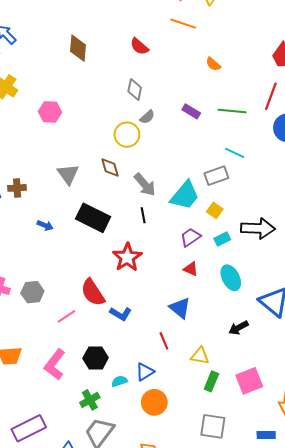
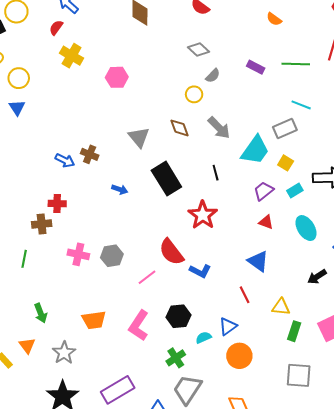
gray diamond: (135, 90) -> (199, 49), turned -55
yellow circle: (127, 135) -> (194, 94), size x0.7
gray arrow: (145, 185) -> (219, 128), moved
brown cross: (17, 188) -> (90, 154), turned 30
black rectangle: (93, 218) -> (166, 179), turned 36

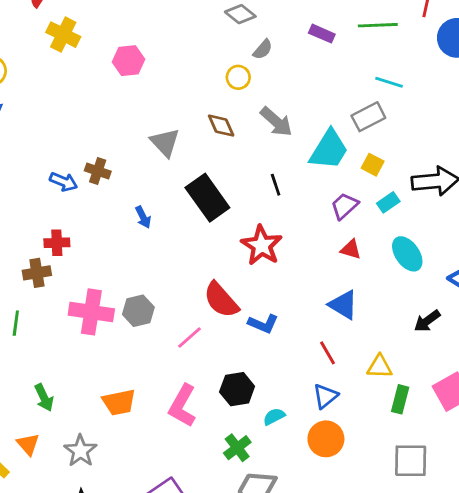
blue arrow: (120, 189) -> (143, 217), turned 49
pink cross: (78, 254) -> (91, 312), size x1.4
blue triangle: (228, 326) -> (325, 396), moved

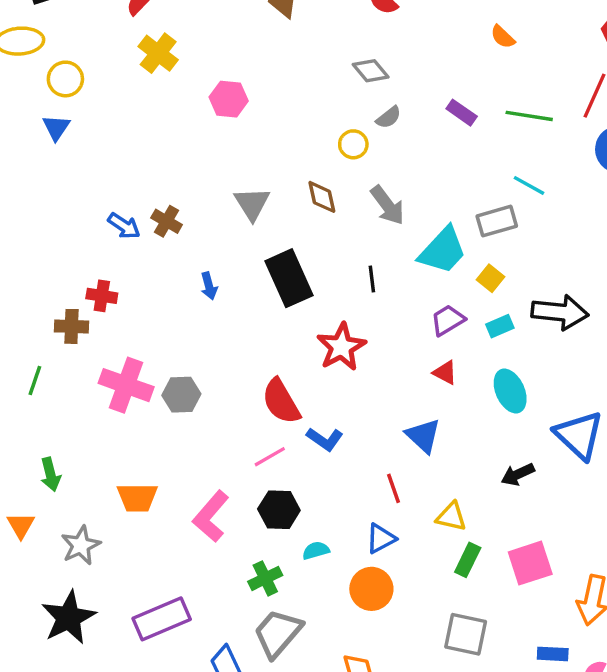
pink line: (189, 338) -> (270, 457), moved

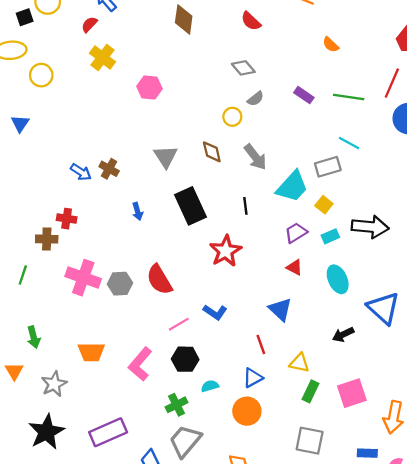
blue triangle: (56, 128) -> (20, 124), moved
red semicircle: (281, 401) -> (159, 280), moved

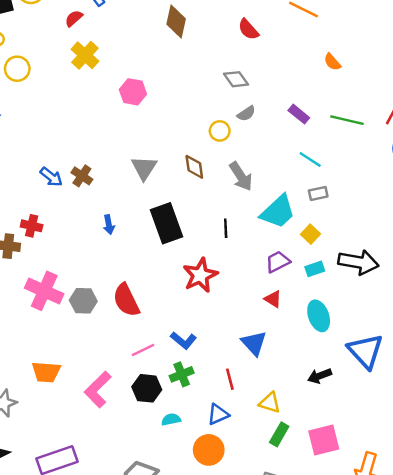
cyan line: (349, 143) -> (310, 159), moved
gray rectangle: (328, 167) -> (318, 194), size x0.7
green cross: (177, 405) -> (182, 374), moved

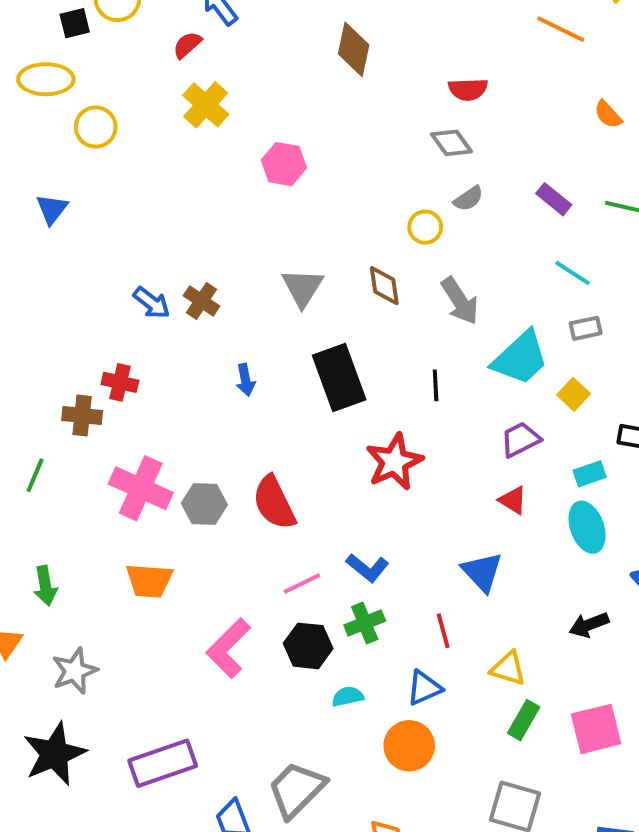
red semicircle: (248, 29) -> (468, 89), moved, turned -50
cyan rectangle: (315, 269) -> (590, 474), moved
orange trapezoid: (46, 372) -> (149, 581), moved

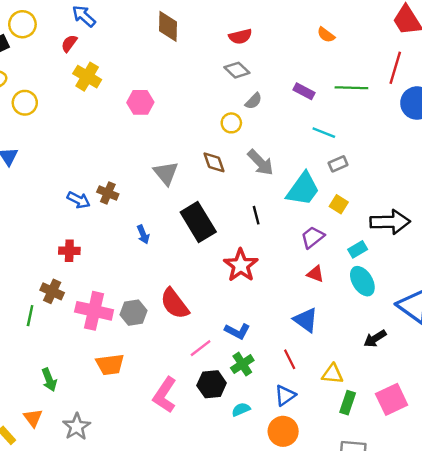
brown cross: (82, 415) -> (52, 291), moved, turned 30

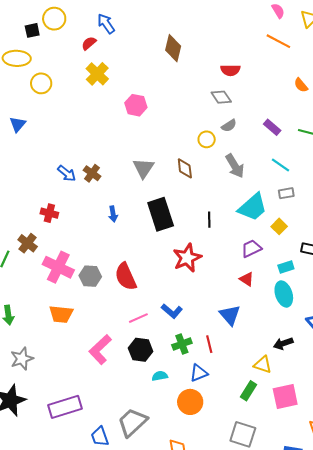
gray arrow: (260, 162) -> (235, 166), moved
green cross: (242, 364) -> (182, 344), moved
yellow triangle: (332, 374) -> (263, 365), moved

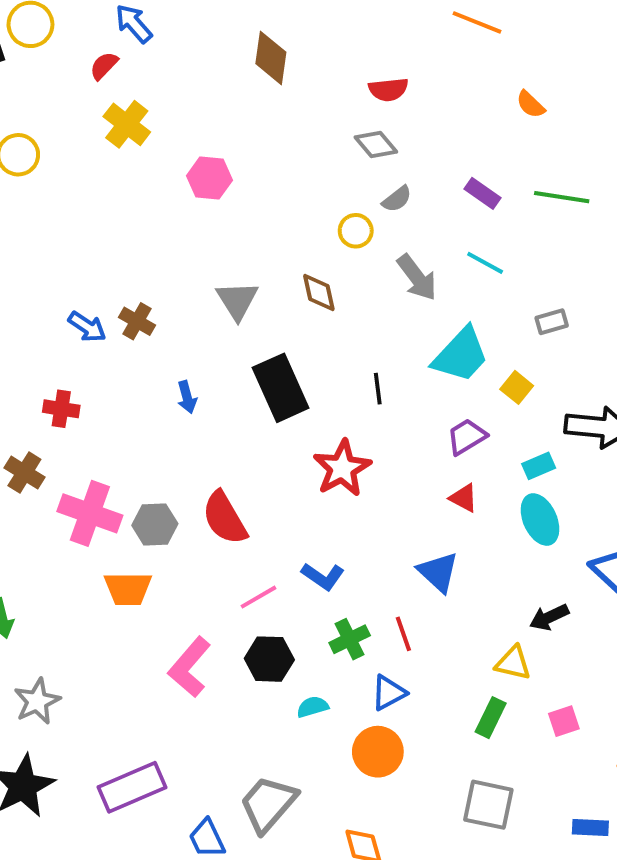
cyan line: (280, 165) -> (485, 263), moved
gray rectangle: (286, 193) -> (552, 322), moved
orange trapezoid: (61, 314) -> (128, 589), moved
pink square: (285, 396) -> (564, 721), size x0.6

